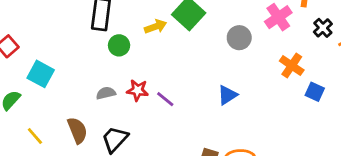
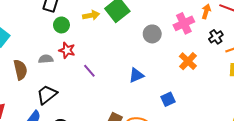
red star: (138, 90) -> (67, 50), moved
blue square: (315, 92) -> (168, 99), moved, turned 32
brown semicircle: (77, 130) -> (20, 70), moved

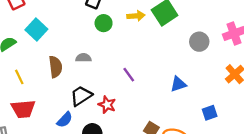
red star: (67, 50) -> (107, 105), moved

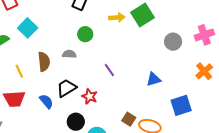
green circle: (104, 23) -> (85, 34), moved
yellow line: (19, 77) -> (19, 71), moved
blue square: (210, 113) -> (181, 105), size x1.5
blue semicircle: (65, 120) -> (46, 101), moved, turned -84

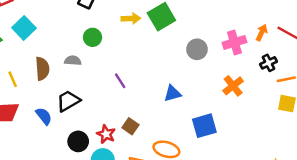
red star: (89, 96) -> (106, 134), moved
brown square: (129, 119) -> (130, 126), moved

